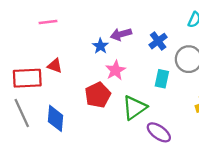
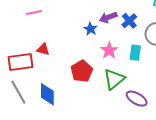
purple arrow: (121, 34) -> (108, 17), moved
blue star: (100, 46) -> (91, 29), moved
pink star: (115, 70) -> (109, 50), moved

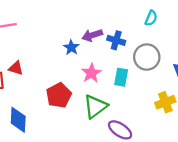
blue cross: (129, 21) -> (116, 40), turned -35

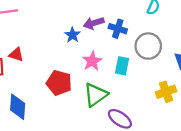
red pentagon: (59, 95) -> (59, 83), turned -30

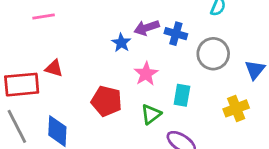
cyan rectangle: (122, 66) -> (182, 95), moved
green triangle: (95, 95) -> (151, 114), size x0.7

